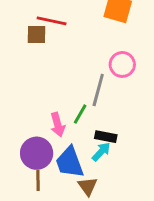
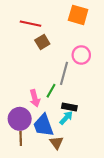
brown square: (37, 34) -> (42, 42), moved, turned -32

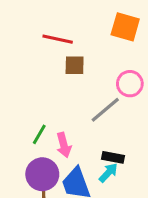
brown square: (42, 42) -> (75, 65), turned 32
gray line: (64, 73) -> (105, 110), turned 35
green line: (51, 91) -> (39, 134), moved

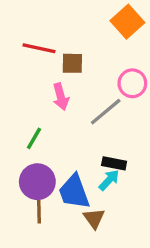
orange square: (125, 27) -> (127, 22), turned 32
red line: (58, 39) -> (39, 48), moved
pink arrow: (64, 145) -> (61, 97), moved

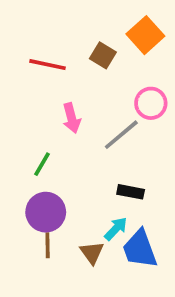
brown square: (72, 63) -> (103, 55), moved, turned 30
cyan arrow: (109, 180) -> (116, 229), moved
blue trapezoid: (74, 192) -> (140, 249), moved
brown triangle: (94, 218) -> (92, 253), moved

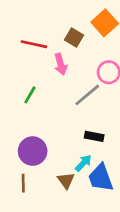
pink arrow: (72, 118) -> (61, 64), moved
green line: (42, 164) -> (30, 95), moved
brown line: (48, 245) -> (23, 183), moved

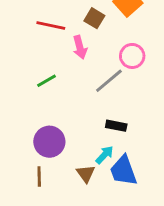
green line: (30, 95) -> (46, 81), turned 30

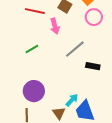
pink circle: (132, 56) -> (94, 17), moved
black rectangle: (116, 126) -> (93, 66), moved

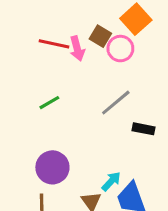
pink circle: (94, 17) -> (120, 49), moved
pink arrow: (55, 26) -> (77, 49), moved

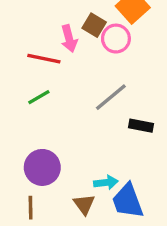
red line: (54, 44) -> (44, 59), moved
cyan arrow: (111, 181) -> (106, 183), turned 40

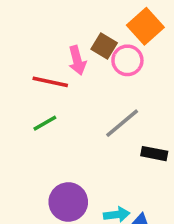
purple circle: (42, 167) -> (68, 202), moved

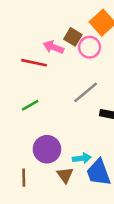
pink arrow: (77, 60) -> (53, 47), turned 126
green line: (45, 123) -> (30, 105), moved

